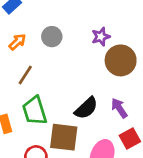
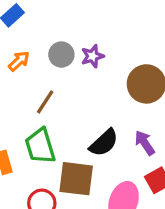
purple star: (101, 37) -> (92, 56), moved
brown line: (25, 75) -> (45, 102), moved

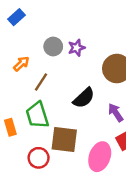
orange arrow: (19, 61) -> (21, 64), moved
black semicircle: (104, 143) -> (84, 98), moved

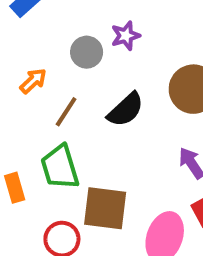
purple star: (76, 48) -> (126, 36), moved
black semicircle: (84, 98) -> (126, 110), moved

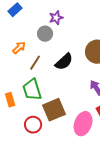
purple star: (126, 36) -> (56, 18), moved
brown square: (105, 208) -> (54, 110), turned -30

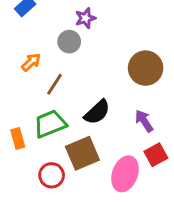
black semicircle: (64, 62) -> (97, 112), moved
green trapezoid: (32, 90) -> (50, 124), turned 85

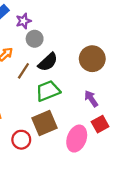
purple star: (85, 18) -> (23, 21), moved
black semicircle: (97, 112) -> (48, 62), moved
green trapezoid: (50, 124) -> (48, 91), moved

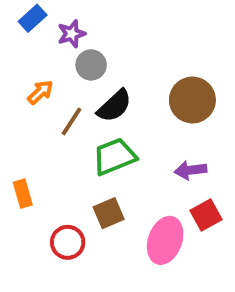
purple arrow: (91, 99) -> (190, 170), turned -63
brown square: (45, 123) -> (109, 213), size x0.7

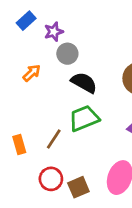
black semicircle: (114, 106) -> (84, 83), turned -108
brown line: (72, 121) -> (54, 139), moved
brown square: (109, 213) -> (78, 187), moved

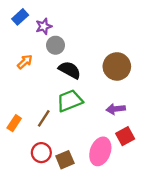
orange rectangle: (19, 145) -> (14, 123), turned 49

